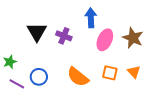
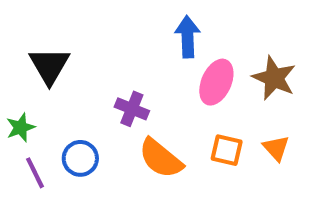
black triangle: (37, 32) -> (49, 66), moved
purple cross: (64, 36) -> (132, 109), moved
purple line: (17, 84) -> (35, 173), turned 35

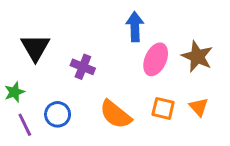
purple cross: (132, 109) -> (83, 67), moved

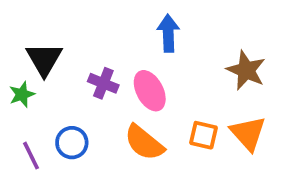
pink ellipse: (156, 59) -> (150, 91), moved, turned -52
green star: (14, 92) -> (22, 94), moved
orange triangle: (199, 107) -> (248, 133), size x1.5

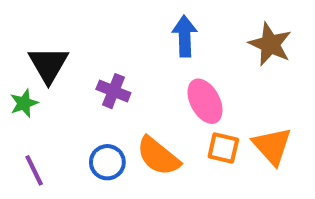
brown star: (246, 70) -> (270, 44), moved
pink ellipse: (150, 91) -> (205, 101), moved
blue circle: (72, 143) -> (107, 162), moved

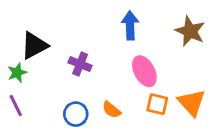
black triangle: (48, 65) -> (34, 45), turned 32
orange semicircle: (158, 156) -> (112, 110), size x0.6
purple line: (34, 170) -> (16, 106), moved

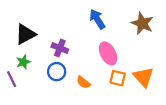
blue arrow: (130, 25) -> (97, 19), turned -30
green star: (17, 73) -> (23, 62), moved
blue circle: (76, 114) -> (57, 72), moved

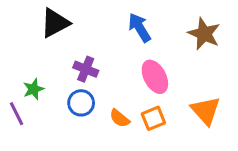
black triangle: (26, 34) -> (55, 23), moved
orange square: (118, 78) -> (153, 118), moved, turned -35

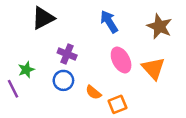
orange triangle: (206, 111) -> (153, 68), moved
orange square: (153, 118) -> (117, 104), moved

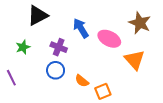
blue arrow: (109, 22) -> (81, 28), moved
pink ellipse: (121, 60) -> (109, 39), moved, turned -35
green star: (26, 70) -> (23, 47), moved

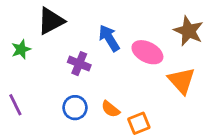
green star: (23, 47) -> (21, 49), moved
blue circle: (56, 70) -> (75, 108), moved

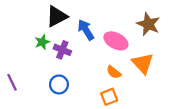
black triangle: (51, 21) -> (57, 16), moved
green star: (21, 49) -> (42, 42), moved
orange semicircle: (110, 109) -> (114, 72), moved

